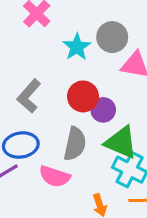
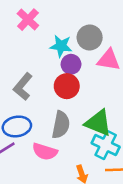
cyan star: (77, 47) -> (61, 46), turned -30
purple circle: (103, 110) -> (71, 64), moved

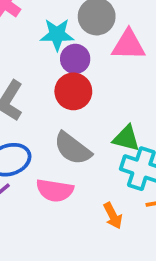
green triangle: (98, 123) -> (126, 138), size x0.7
gray semicircle: (61, 125) -> (73, 148), turned 124

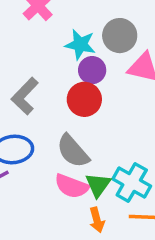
green triangle: (126, 138) -> (98, 185), moved, turned 40
pink semicircle: (55, 190) -> (72, 186), moved

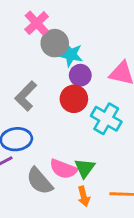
gray circle: (120, 36) -> (55, 43), moved
gray semicircle: (73, 151) -> (40, 181), moved
cyan cross: (132, 183) -> (106, 119), moved

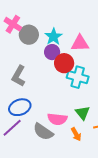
cyan star: (71, 54) -> (53, 37), moved, turned -30
red circle: (74, 99) -> (64, 63), moved
green triangle: (85, 168) -> (83, 113), moved

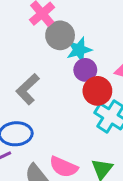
cyan star: (53, 37) -> (79, 50), moved

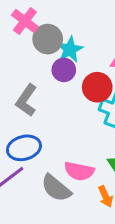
purple circle: (85, 70) -> (64, 70), moved

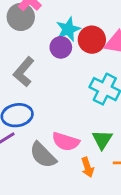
gray circle: (48, 39) -> (21, 17), moved
red circle: (97, 87) -> (92, 40), moved

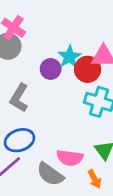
cyan star: (68, 29) -> (69, 57), moved
red circle: (92, 40) -> (88, 69), moved

